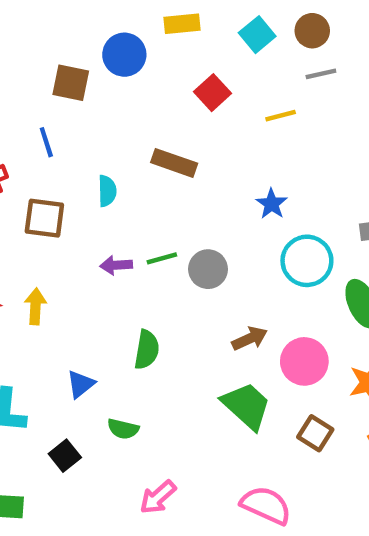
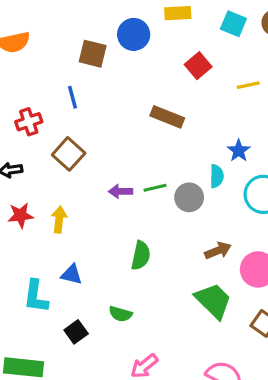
cyan square: (257, 35) -> (233, 24), turned -30
cyan semicircle: (107, 191) -> (217, 176), moved
brown square: (44, 218) -> (69, 154), turned 32
blue triangle: (81, 384) -> (72, 274), moved, turned 50

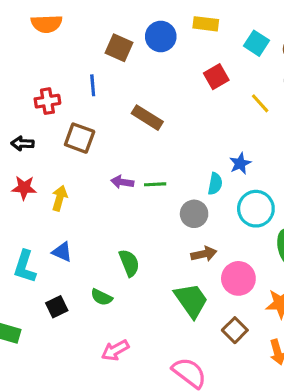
yellow line: (248, 85) -> (260, 103), turned 50
brown rectangle: (167, 117) -> (147, 118), moved
brown square: (69, 154) -> (80, 138), turned -32
gray circle: (189, 197) -> (194, 214), moved
green semicircle: (141, 255) -> (129, 263), moved, turned -44

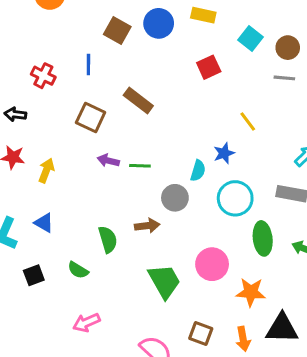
red cross: (47, 101) -> (43, 76), turned 30
yellow line: (260, 103) -> (248, 122), moved
brown square: (80, 138) -> (91, 117), moved
brown arrow: (204, 254) -> (147, 226), moved
brown square: (235, 330) -> (201, 334), moved, turned -30

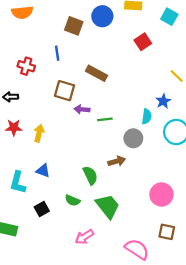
purple arrow: (108, 161) -> (82, 109), moved
pink circle: (212, 264) -> (161, 194), moved
green trapezoid: (164, 281) -> (108, 206), moved

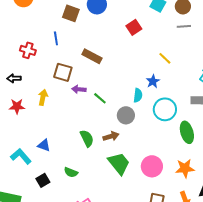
green line: (105, 119) -> (100, 98), turned 48
yellow arrow: (39, 133) -> (43, 97), moved
green semicircle: (90, 175) -> (87, 138), moved
cyan L-shape: (18, 183) -> (21, 156), turned 125
green trapezoid: (108, 206) -> (119, 163), moved

